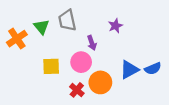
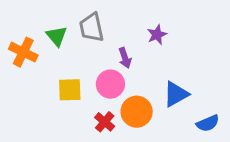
orange cross: (17, 39) -> (23, 52), turned -30
blue semicircle: (153, 69) -> (208, 123), moved

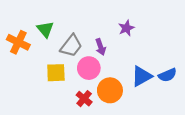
gray trapezoid: (92, 27) -> (71, 46), moved, turned -130
blue semicircle: (208, 123) -> (167, 75), moved

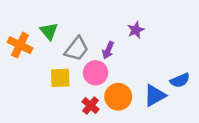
purple arrow: (101, 47) -> (108, 50), turned 42
blue triangle: (142, 76) -> (155, 95), moved

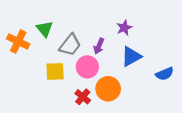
blue triangle: (155, 95) -> (131, 56), moved

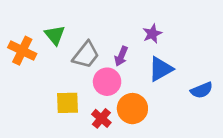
yellow square: (55, 71) -> (67, 103), moved

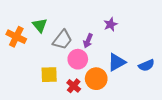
blue triangle: (161, 69) -> (117, 62), moved

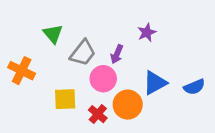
orange cross: (16, 37) -> (22, 71), moved

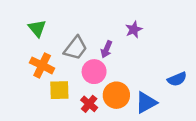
green triangle: (53, 34) -> (37, 28), moved
orange cross: (22, 71) -> (42, 65), moved
blue triangle: (155, 83) -> (146, 103), moved

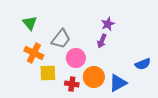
purple arrow: (106, 49) -> (102, 41), moved
red cross: (89, 104) -> (72, 84), turned -32

